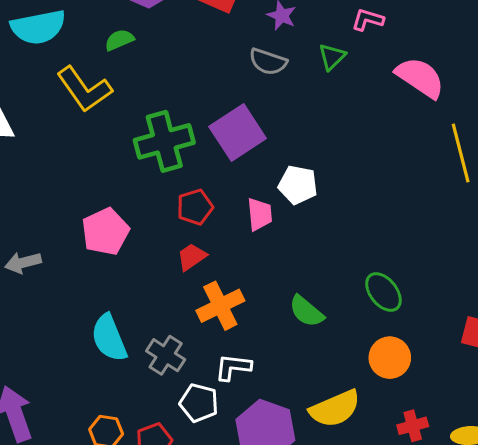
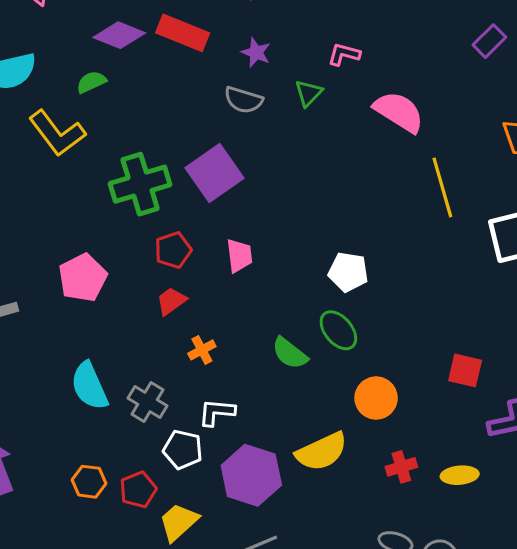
white pentagon: (298, 185) -> (348, 272), moved
green ellipse: (383, 292) -> (338, 330), moved
orange cross: (220, 306) -> (202, 350), size x0.6

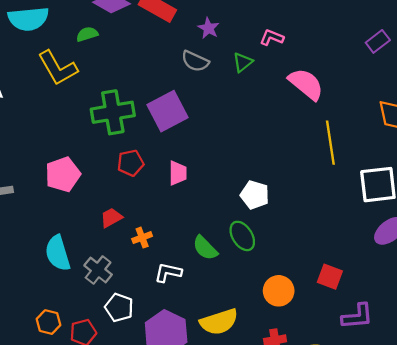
red trapezoid: (171, 301) -> (111, 218), moved
orange circle: (376, 398) -> (279, 291), moved
white L-shape: (217, 412) -> (168, 273), moved

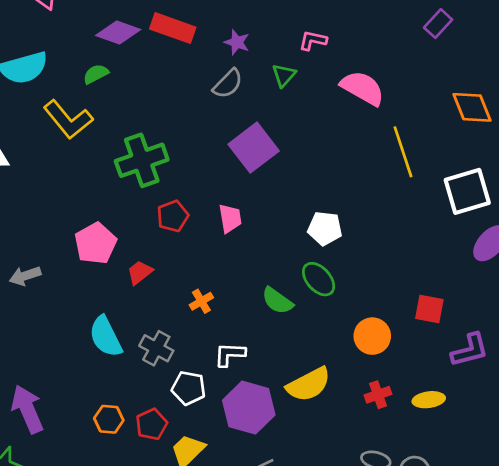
gray semicircle: (195, 61) -> (228, 84), turned -60
purple square: (168, 111) -> (254, 148), moved
red trapezoid: (111, 218) -> (140, 272), moved
white L-shape: (168, 273) -> (230, 354), moved

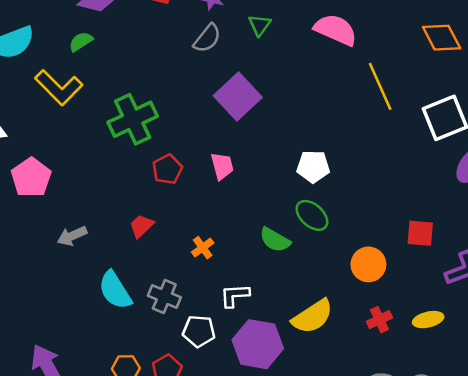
pink pentagon: (96, 243) -> (31, 177), moved
gray arrow: (25, 276) -> (72, 236), moved

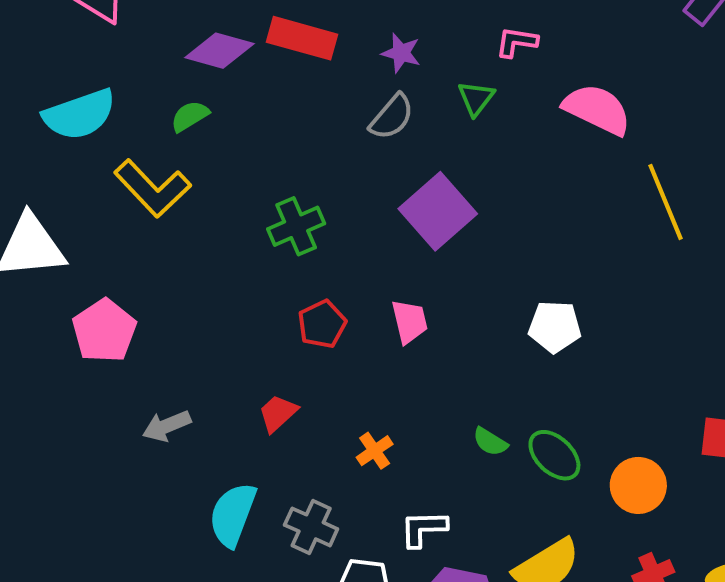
green cross: (133, 119) -> (296, 226), moved, size x0.7
green ellipse: (312, 215) -> (554, 455), moved
green semicircle: (275, 240) -> (490, 442), size x0.7
cyan semicircle: (115, 290) -> (233, 515), turned 51

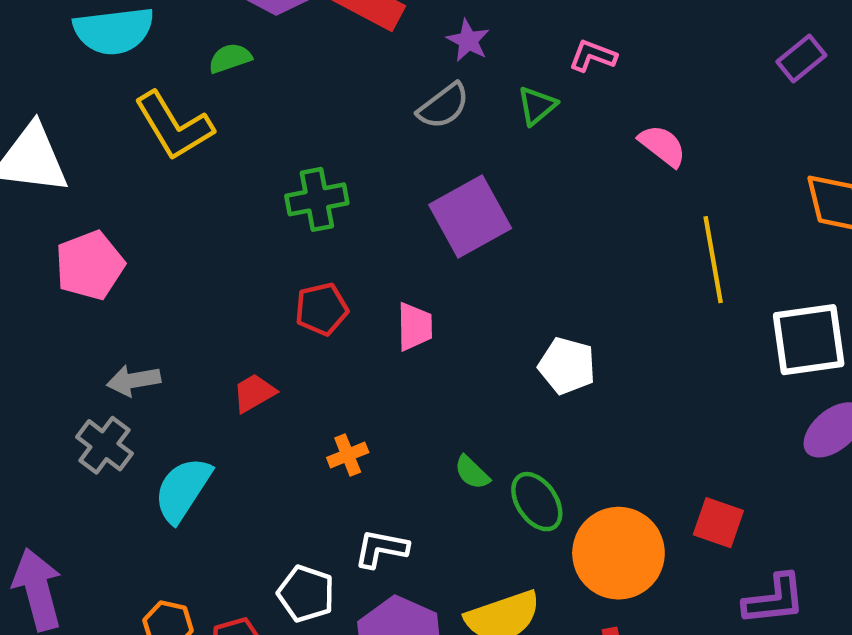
pink semicircle: (597, 109) -> (662, 146), size x0.7
orange circle: (638, 485) -> (618, 553), size x1.5
gray cross: (311, 527) -> (104, 445), moved

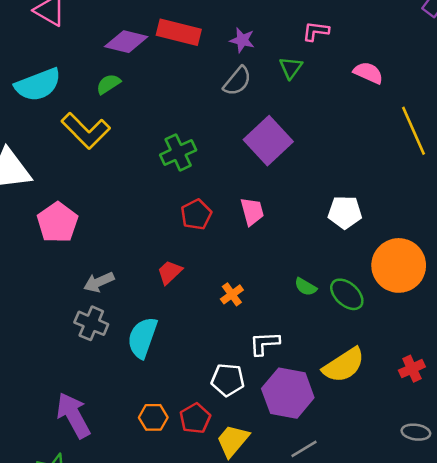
orange circle: (618, 553) -> (399, 265), moved

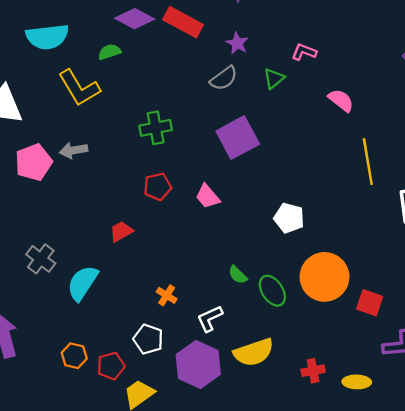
pink trapezoid: (252, 211) -> (207, 196), turned 140
gray arrow: (99, 282) -> (73, 150), moved
orange cross: (232, 294) -> (167, 295), moved, turned -36
white L-shape: (264, 343) -> (210, 318), moved, turned -36

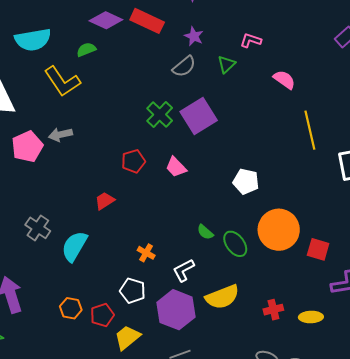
green cross: (156, 128) -> (160, 114), moved, turned -32

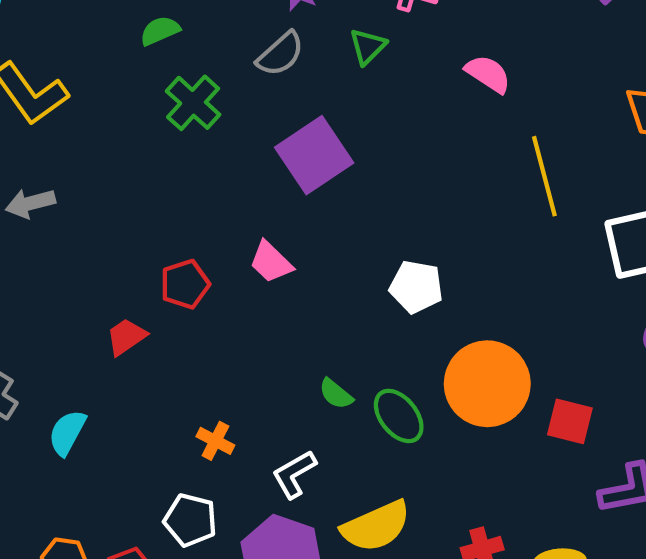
green semicircle: (86, 50) -> (160, 31), moved
green cross: (160, 114) -> (193, 103), moved
red pentagon: (133, 161) -> (185, 284), moved
cyan semicircle: (74, 246) -> (67, 433), size x0.7

